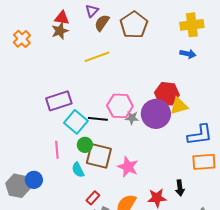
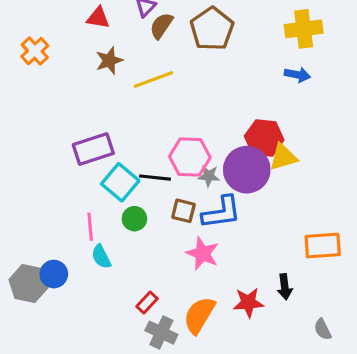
brown star: (60, 31) -> (109, 61), moved
blue L-shape: (200, 135) -> (221, 212), moved
brown square: (99, 156) -> (183, 211), moved, size x0.6
cyan semicircle: (78, 170) -> (101, 257), moved

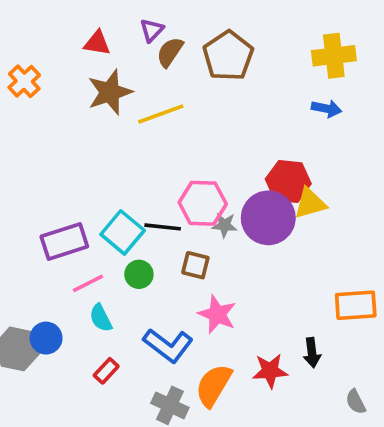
brown star: (109, 61) -> (110, 92), size x1.4
purple rectangle: (93, 149) -> (64, 242), moved
blue L-shape: (221, 212) -> (168, 345), moved, turned 45
pink line: (90, 227) -> (88, 283), turned 68
red rectangle: (147, 303) -> (106, 371), moved

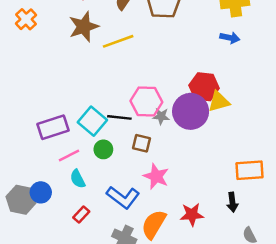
black arrow: (312, 353) -> (232, 202), moved

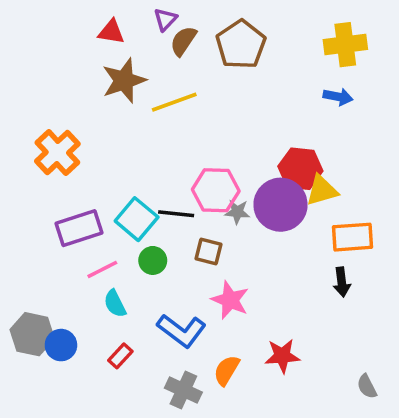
orange cross: (26, 19) -> (57, 152), moved, size x1.4
orange rectangle: (250, 170) -> (352, 237), moved
blue circle: (41, 192) -> (61, 345), moved
black arrow: (232, 202) -> (342, 282), moved
orange semicircle: (154, 224) -> (227, 370), size x0.7

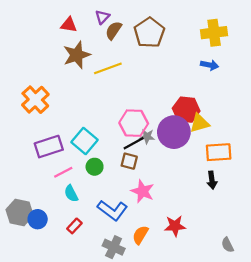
black line: (176, 214) -> (134, 143), moved, turned -35

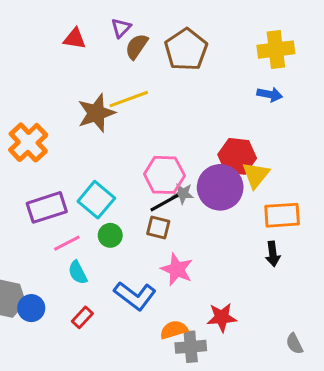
brown star: (77, 55) -> (96, 113), moved
yellow triangle: (200, 123) -> (256, 175), turned -35
orange semicircle: (140, 235) -> (174, 330), turned 42
gray cross: (114, 247) -> (191, 347), moved, turned -30

